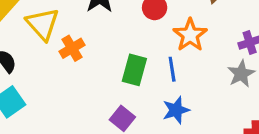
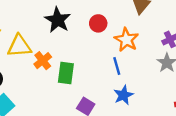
yellow triangle: (43, 24) -> (19, 46), turned -45
green rectangle: (134, 70) -> (66, 73), moved

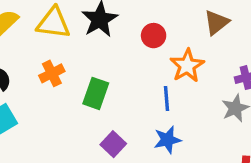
yellow triangle: (19, 46) -> (53, 23), moved
orange cross: (43, 61) -> (52, 73), moved

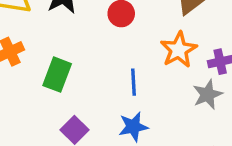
orange star: (187, 66) -> (179, 50), moved

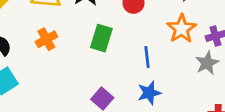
green rectangle: (57, 75) -> (101, 38), moved

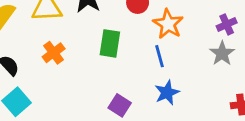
orange star: (182, 29) -> (168, 24), moved

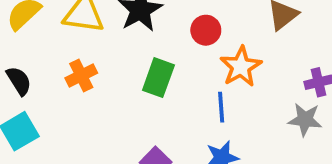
gray star: (222, 53) -> (305, 120), turned 30

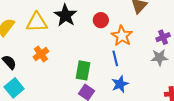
green rectangle: (158, 78) -> (83, 70), moved

